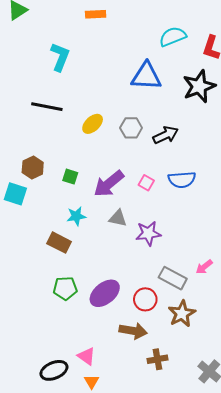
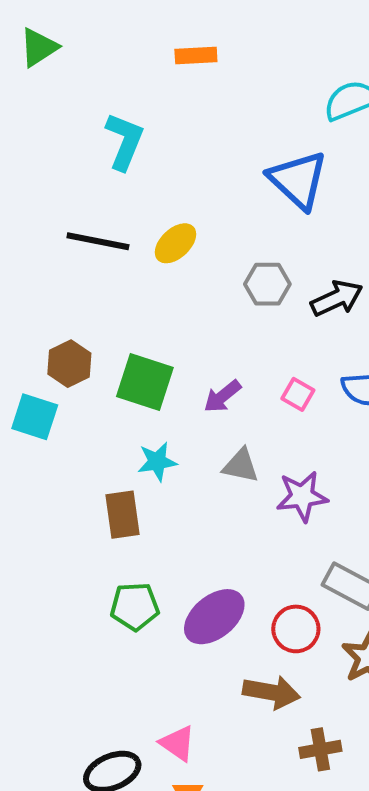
blue triangle: (146, 76) -> (298, 180), turned 40
yellow ellipse: (93, 124) -> (176, 243), moved
green square: (70, 177) -> (145, 382), size x1.8
purple arrow: (109, 184) -> (222, 396), size x0.6
brown rectangle: (59, 243) -> (122, 515), turned 55

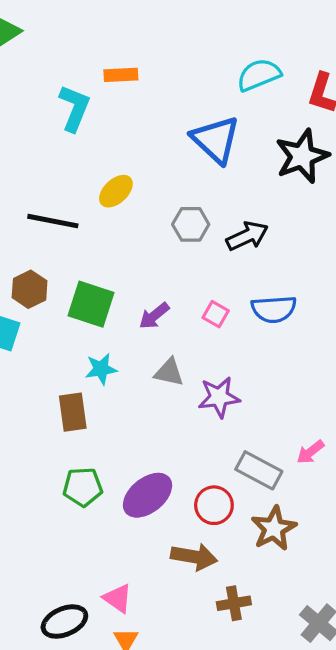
orange rectangle: (196, 56) -> (121, 75), moved
black line: (98, 241) -> (53, 221), moved

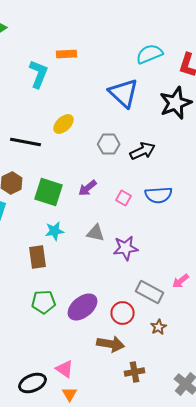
purple arrow: (154, 316) -> (88, 188), moved
brown star: (274, 528) -> (158, 327), size x0.6

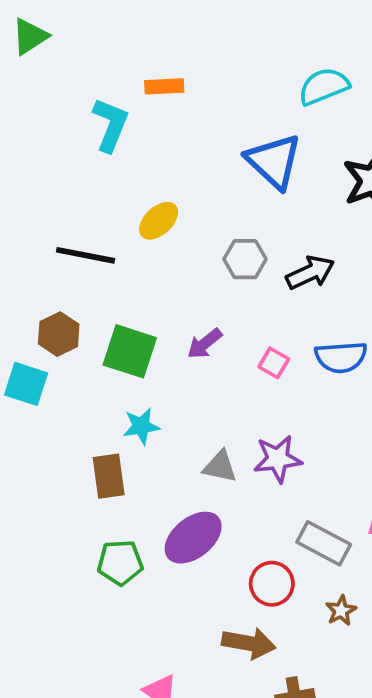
gray triangle: (96, 233) -> (220, 467), moved
purple ellipse: (82, 307) -> (193, 538), moved

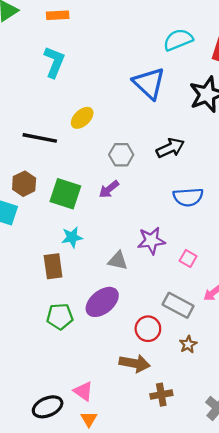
orange rectangle: (164, 86) -> (58, 15), moved
gray hexagon: (245, 259) -> (121, 155), moved
pink square: (274, 363) -> (188, 258), moved
purple star: (278, 459) -> (151, 241), moved

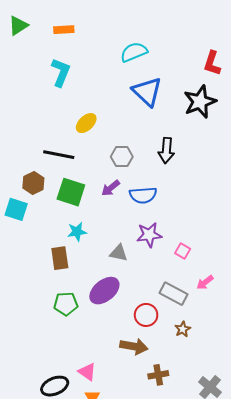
cyan semicircle: (178, 40) -> (134, 52), moved
black line: (40, 138) -> (59, 155), moved
black arrow: (170, 148) -> (166, 150), turned 120
blue semicircle: (188, 197) -> (143, 195), moved

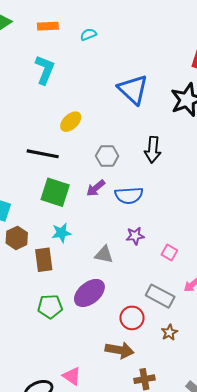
cyan semicircle: (134, 52) -> (88, 34), moved, size x0.6
brown hexagon: (33, 183) -> (17, 238), moved
purple star: (149, 235) -> (135, 236), size x0.7

